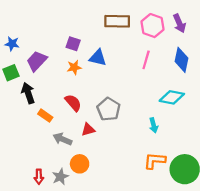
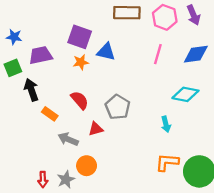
purple square: (73, 44) -> (80, 37), size x1.5
blue diamond: (181, 60) -> (196, 54), turned 70
purple trapezoid: (37, 61) -> (41, 55), turned 35

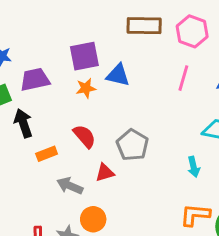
purple square: (80, 37) -> (84, 56), turned -30
orange rectangle: (50, 114) -> (47, 154), turned -56

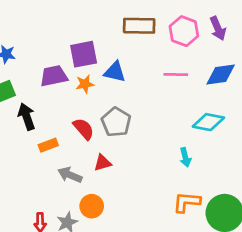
pink line: (183, 78) -> (176, 75), turned 75
purple trapezoid: (35, 79) -> (54, 76), moved
gray pentagon: (132, 145) -> (116, 122), moved

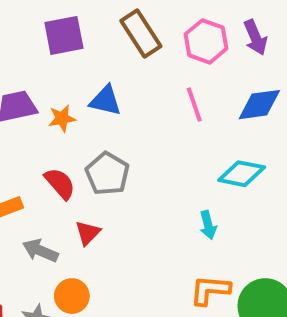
brown rectangle: (139, 26) -> (141, 33), turned 56
purple square: (84, 54) -> (64, 35), moved
pink line: (176, 75) -> (194, 105), turned 70
red triangle: (103, 163) -> (88, 233), turned -30

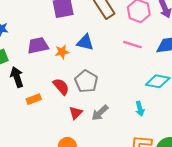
pink line: (194, 105) -> (132, 45), turned -54
gray arrow: (40, 251) -> (100, 113), moved, turned -66

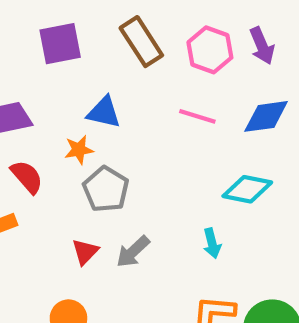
orange star: (62, 52) -> (79, 150), moved
red semicircle: (61, 87) -> (27, 177), moved

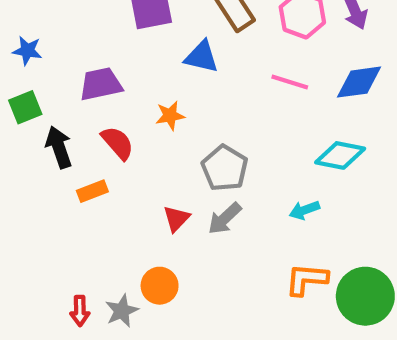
blue triangle: (104, 112) -> (202, 57), moved
gray pentagon: (106, 189) -> (225, 168), moved
cyan arrow: (212, 243) -> (304, 210), turned 84

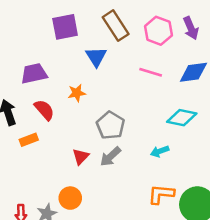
blue triangle: (202, 57) -> (96, 57), turned 45

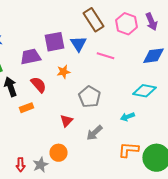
purple square: (65, 27) -> (54, 42), moved
pink line: (151, 72) -> (106, 56), moved
gray arrow: (110, 157) -> (94, 133), moved

